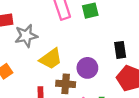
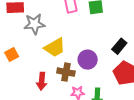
black rectangle: (120, 50) -> (119, 46), turned 42

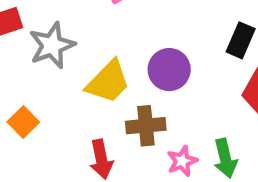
purple circle: (88, 60) -> (169, 70), moved

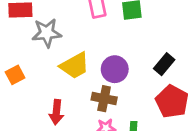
brown cross: (146, 126) -> (104, 99), moved

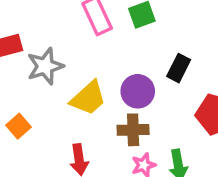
black rectangle: (164, 64) -> (179, 68), moved

